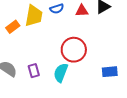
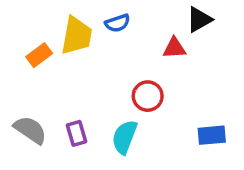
red triangle: (82, 11) -> (174, 48), moved
red circle: (74, 50) -> (148, 96), size x0.7

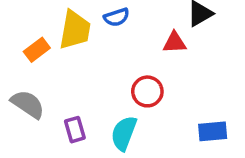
gray semicircle: (30, 130) -> (28, 104), moved

